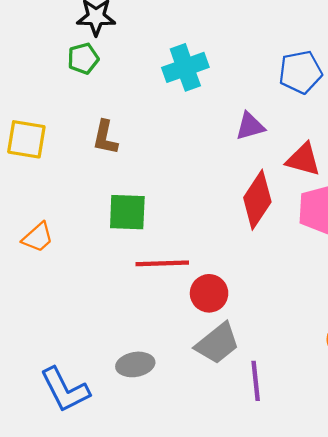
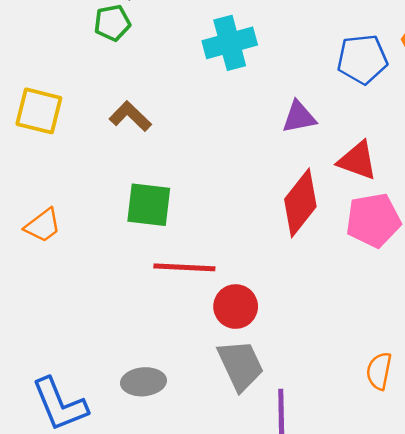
brown L-shape: (105, 137) -> (130, 116), turned 117
gray trapezoid: (217, 343) -> (241, 365), turned -81

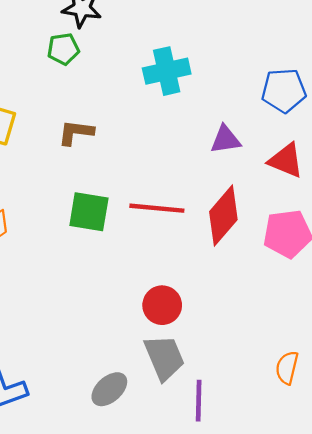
brown L-shape: (130, 116) -> (76, 132), turned -39
red triangle: (357, 161) -> (286, 161), moved
red line: (184, 267) -> (157, 208), moved
gray ellipse: (144, 382) -> (109, 389), moved, turned -39

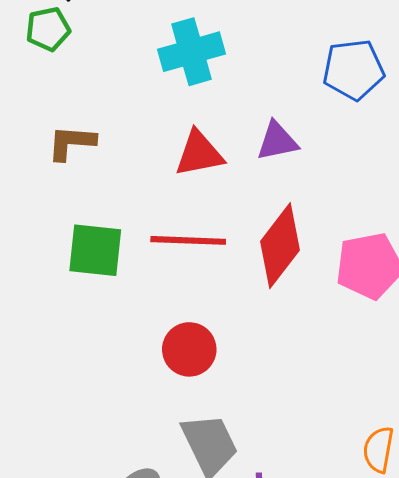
red triangle: (286, 161) -> (199, 154), moved, turned -30
red circle: (162, 305) -> (189, 349), moved

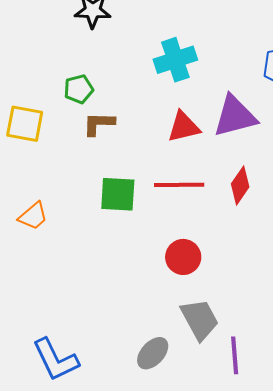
green pentagon: (48, 29) -> (79, 89), moved
purple triangle: (277, 141) -> (235, 116), size x1.6
red diamond: (280, 246) -> (240, 185), size x0.7

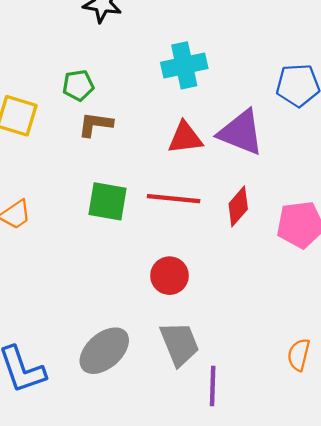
purple triangle: (235, 116) -> (241, 132), turned 30
gray ellipse: (153, 353) -> (104, 351), moved, size x1.4

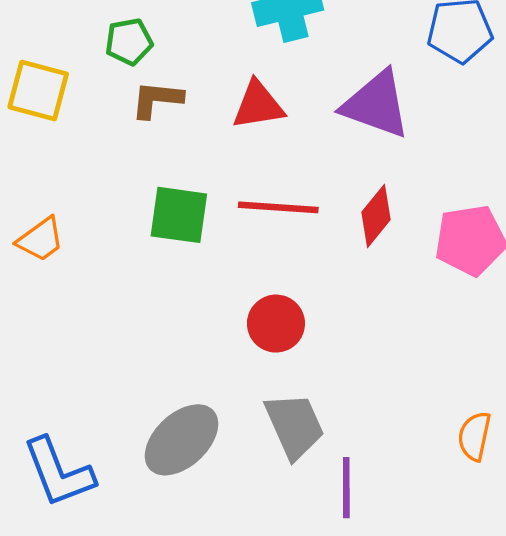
red triangle: (185, 138) -> (258, 105), moved

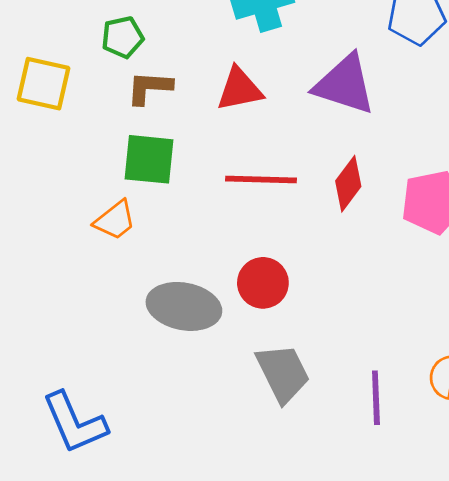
green square: (179, 215) -> (149, 159), moved
orange trapezoid: (41, 239) -> (115, 220), moved
gray ellipse: (182, 440) -> (184, 306), moved, turned 56
purple line: (346, 488) -> (376, 398), moved

